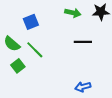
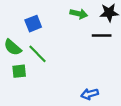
black line: (83, 42) -> (102, 35), moved
green square: (18, 66) -> (19, 71), turned 32

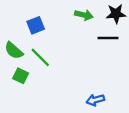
green square: (19, 71) -> (21, 76), turned 32

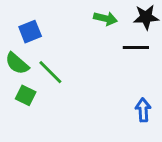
blue square: (36, 25) -> (30, 32), moved
blue arrow: (95, 100) -> (143, 110), moved, turned 102

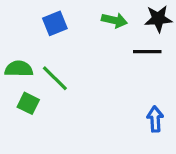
blue square: (30, 32) -> (55, 23), moved
green semicircle: (17, 63) -> (19, 69), turned 140

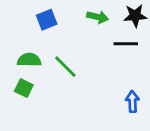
green semicircle: (19, 69) -> (29, 60), moved
green line: (55, 78) -> (65, 67), moved

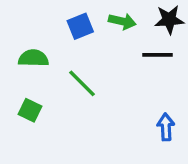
blue square: (47, 20) -> (80, 26), moved
green semicircle: (29, 60) -> (33, 58), moved

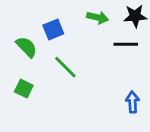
blue square: (80, 26) -> (53, 30), moved
green semicircle: (33, 58) -> (26, 47), turned 45

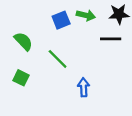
blue square: (53, 30) -> (61, 20), moved
blue arrow: (132, 102) -> (84, 87), moved

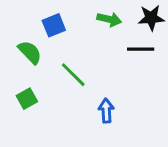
blue square: (61, 20) -> (54, 25), moved
green square: (21, 78) -> (27, 99), turned 35

